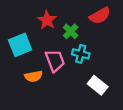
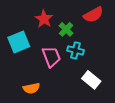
orange semicircle: (34, 76) -> (31, 88), moved

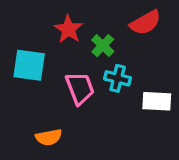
cyan square: (19, 42) -> (29, 65), turned 30
white rectangle: (91, 80) -> (157, 101), moved, turned -36

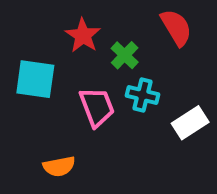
red semicircle: (145, 23) -> (176, 27), turned -92
white rectangle: (157, 101) -> (190, 123), turned -36

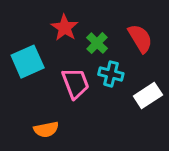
red semicircle: (176, 27) -> (140, 38), moved
cyan square: (35, 79) -> (28, 62), turned -32

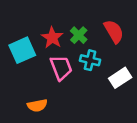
red star: (65, 28) -> (52, 38), moved

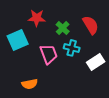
red star: (52, 38) -> (37, 18), moved, turned -30

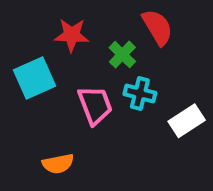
red semicircle: (91, 25) -> (157, 27), moved

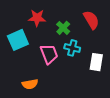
red semicircle: (157, 27) -> (91, 20), moved
white rectangle: (187, 121) -> (96, 62), turned -48

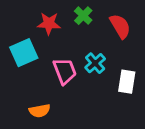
green cross: (63, 28) -> (83, 16), moved
cyan cross: (72, 48) -> (95, 63), turned 35

